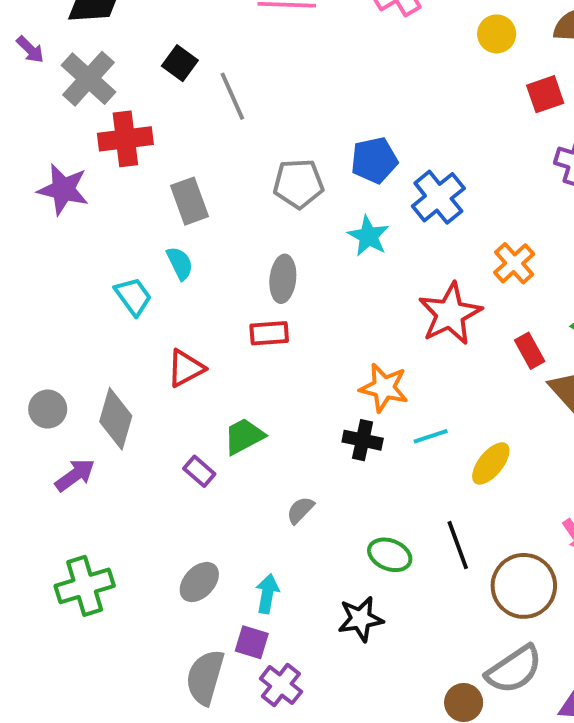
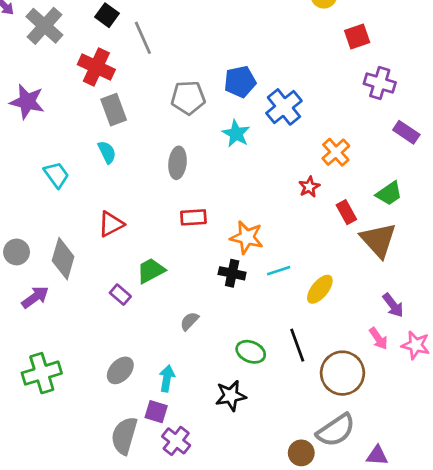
red cross: (125, 139) -> (96, 67), moved, turned 32
cyan trapezoid: (133, 296) -> (56, 175), moved
red star: (450, 314) -> (309, 187), moved, size x0.5
red rectangle: (269, 333) -> (193, 217), moved

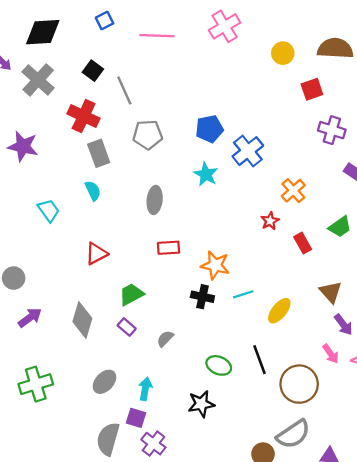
gray pentagon: (188, 98) -> (148, 135), moved
brown triangle: (378, 240) -> (331, 292), moved, size x0.7
gray diamond: (63, 259) -> (82, 320), moved
purple rectangle: (120, 295) -> (127, 327), moved

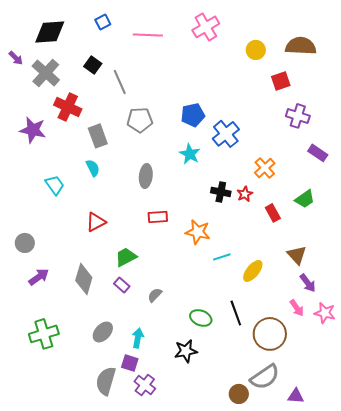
red cross: (84, 116) -> (68, 107), moved
black cross: (202, 297) -> (221, 192), moved

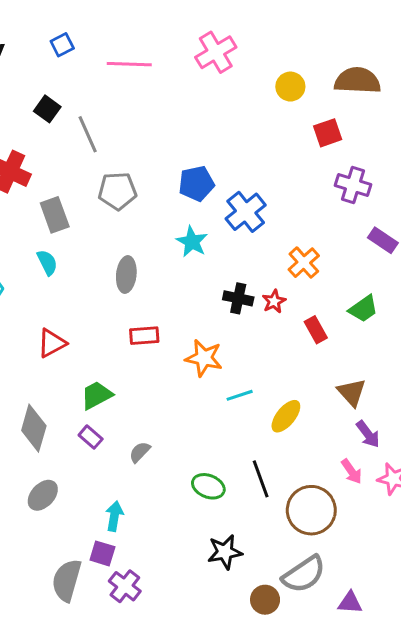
gray ellipse: (103, 332) -> (43, 495), moved
black star: (186, 351) -> (225, 552), moved

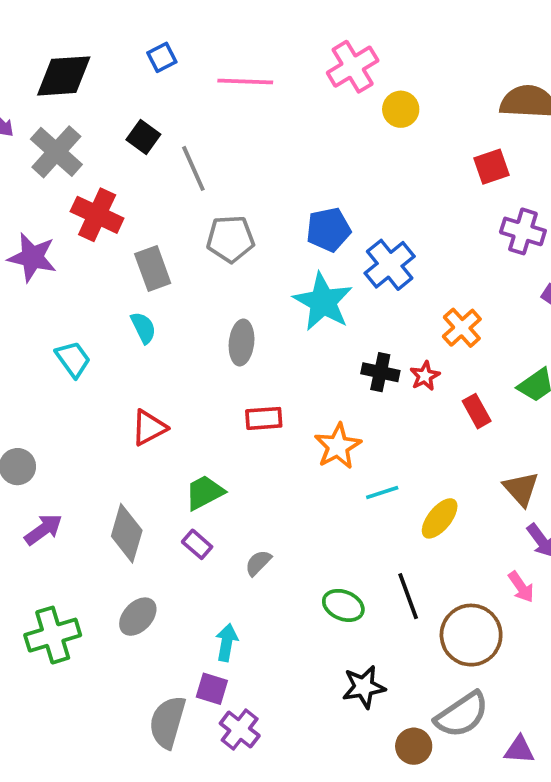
yellow circle: (290, 87) -> (401, 109), moved
cyan star: (192, 242) -> (323, 302), size x1.5
orange star: (204, 358) -> (338, 446), turned 30

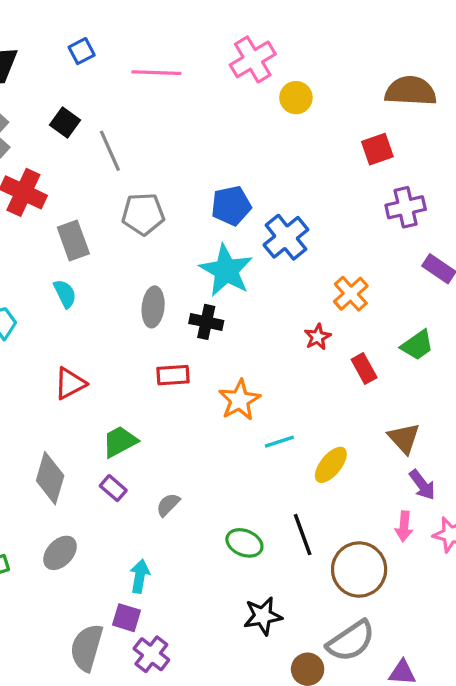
purple cross: (523, 231) -> (406, 207), turned -30
black cross: (380, 372) -> (206, 322), moved
pink arrow: (521, 587) -> (404, 526), turned 40

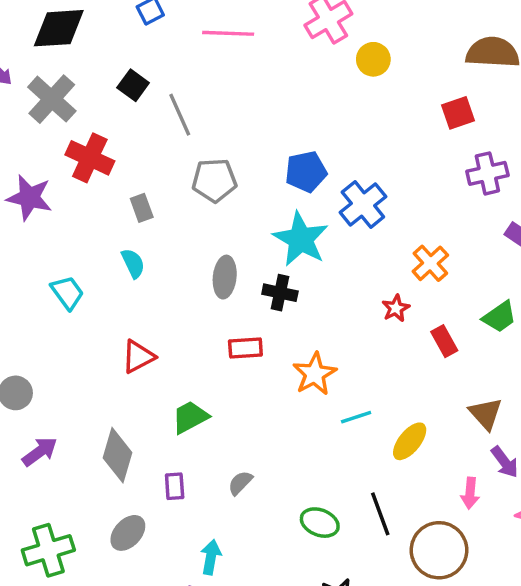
gray rectangle: (73, 241) -> (142, 208), size x0.7
purple rectangle: (113, 488) -> (175, 486), moved, turned 45
pink arrow: (404, 526) -> (470, 493), moved

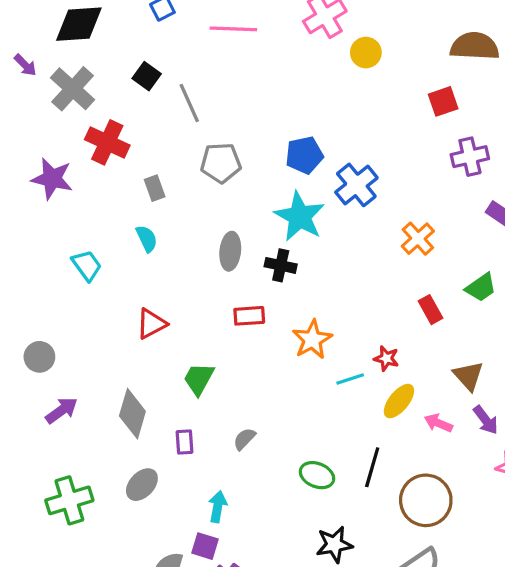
red star: (396, 308) -> (386, 358), moved, turned -30
green trapezoid: (190, 417) -> (199, 379), turned -33
pink arrow: (470, 493) -> (438, 423), moved, turned 108
black line: (380, 514) -> (372, 467), turned 36

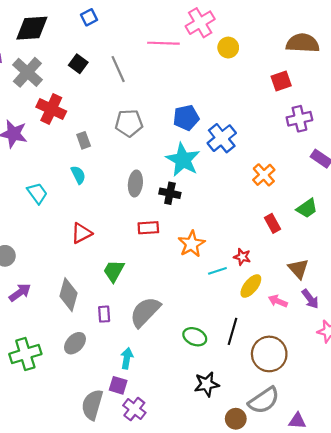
pink line: (233, 29) -> (163, 43), moved
gray line: (189, 103) -> (118, 69), moved
gray semicircle: (244, 439) -> (145, 312), size x2.0

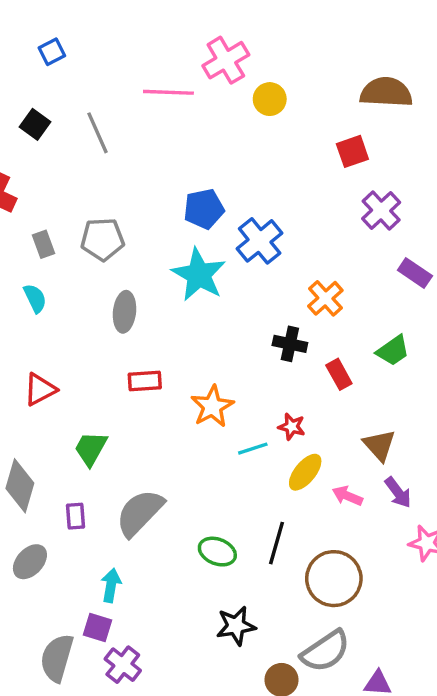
purple cross: (299, 119) -> (381, 210), turned -30
gray pentagon: (129, 123) -> (103, 239), moved
black cross: (170, 193) -> (290, 344), moved

